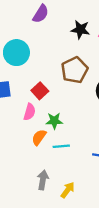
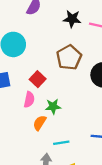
cyan line: (61, 146) -> (61, 143), moved

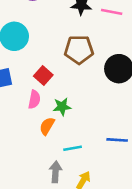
brown pentagon: (69, 57) -> (79, 50), turned 30

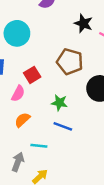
green star: (62, 107) -> (59, 103), moved
blue line: (117, 140) -> (63, 126), moved

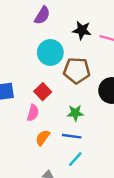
cyan circle: (17, 33) -> (50, 52), moved
blue line: (63, 126) -> (72, 136), moved
cyan line: (39, 146) -> (75, 159), moved, turned -42

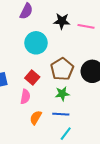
brown pentagon: (77, 70) -> (62, 69), moved, turned -30

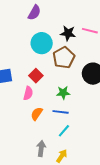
black star: (62, 21) -> (68, 33), moved
brown pentagon: (62, 69) -> (64, 58), moved

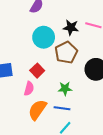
orange semicircle: (37, 114) -> (37, 110), size x1.5

